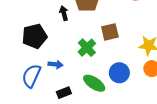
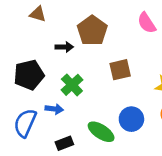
black arrow: (64, 13) -> (64, 47), turned 104
green cross: (87, 48) -> (72, 85), moved

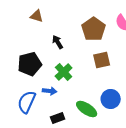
brown pentagon: (92, 30) -> (94, 29), moved
black arrow: (64, 47) -> (58, 42), turned -120

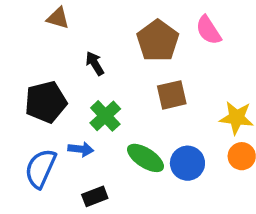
green ellipse: (87, 109) -> (145, 158), moved

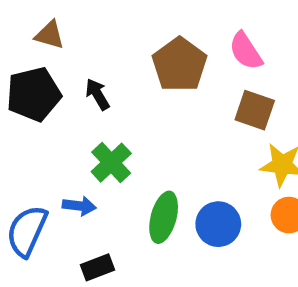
brown square: (172, 95) -> (255, 110), moved, turned 32
black pentagon: (46, 102) -> (34, 94), moved
green ellipse: (145, 158) -> (164, 217), turned 72

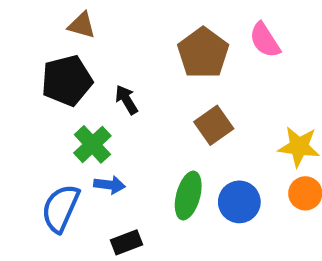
black arrow: (97, 94) -> (126, 100), moved
brown square: (255, 110) -> (214, 125), moved, turned 36
green cross: (111, 163) -> (92, 144), moved

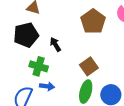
brown square: (214, 125) -> (89, 66), moved
green cross: (92, 144) -> (39, 66), turned -30

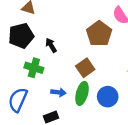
brown pentagon: (93, 21) -> (99, 34), moved
blue arrow: (47, 86) -> (58, 92), moved

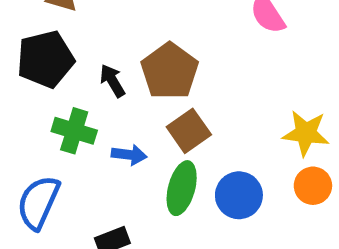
brown pentagon: (99, 34) -> (170, 71), moved
blue arrow: (58, 92) -> (129, 155), moved

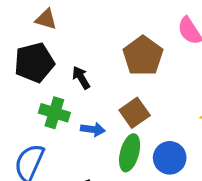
brown pentagon: (170, 71) -> (143, 56), moved

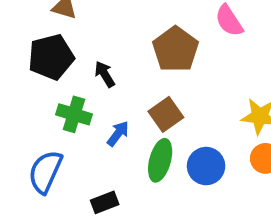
blue arrow: (93, 129) -> (118, 134), turned -60

